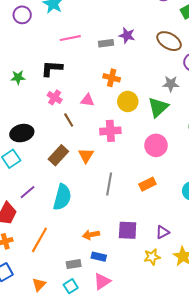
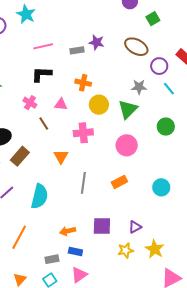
black L-shape: (52, 68) -> (42, 74), moved
brown rectangle: (58, 155) -> (20, 156), moved

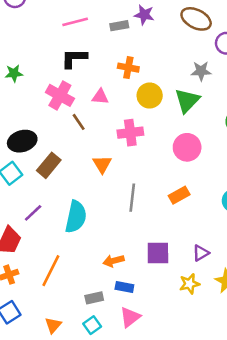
pink cross: (30, 103) -> (60, 95), size x1.5

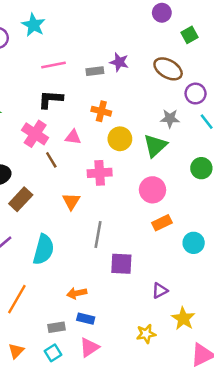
orange rectangle: (179, 195) -> (162, 223), moved
purple square: (158, 253) -> (121, 264), moved
yellow star: (190, 284) -> (146, 334), moved

